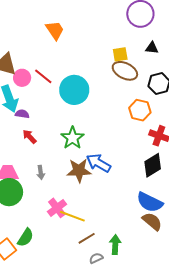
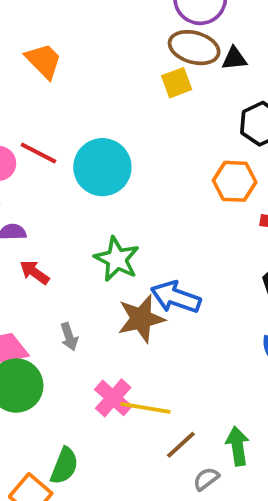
brown ellipse: (125, 71) -> (194, 48), moved

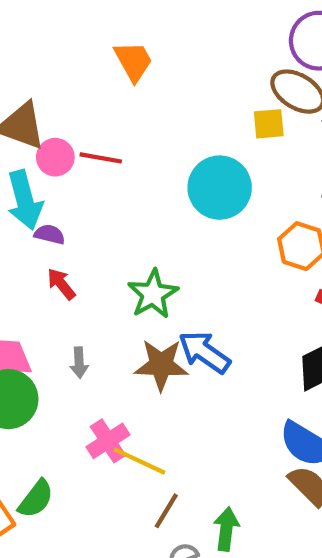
red line: (38, 153) -> (101, 158), turned -33
cyan circle: (102, 167) -> (220, 188), moved
brown line: (181, 445) -> (166, 511), turned -32

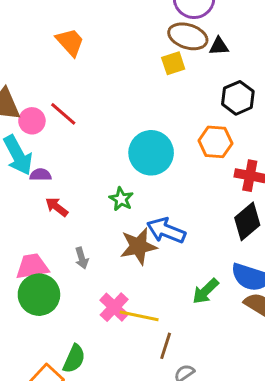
red line: (101, 158) -> (63, 114), turned 44
cyan circle: (220, 188) -> (151, 153), moved
green star: (153, 294) -> (121, 199), size x0.7
green arrow: (226, 529) -> (205, 291), moved, turned -128

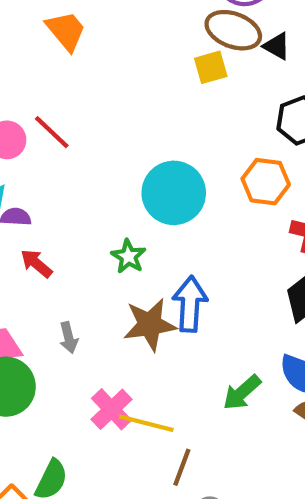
black triangle: (219, 46) -> (277, 46), turned 30
blue arrow: (166, 231) -> (190, 304), turned 69

